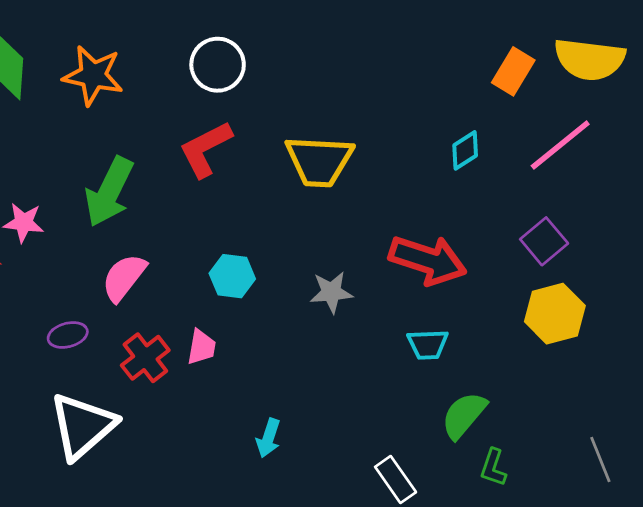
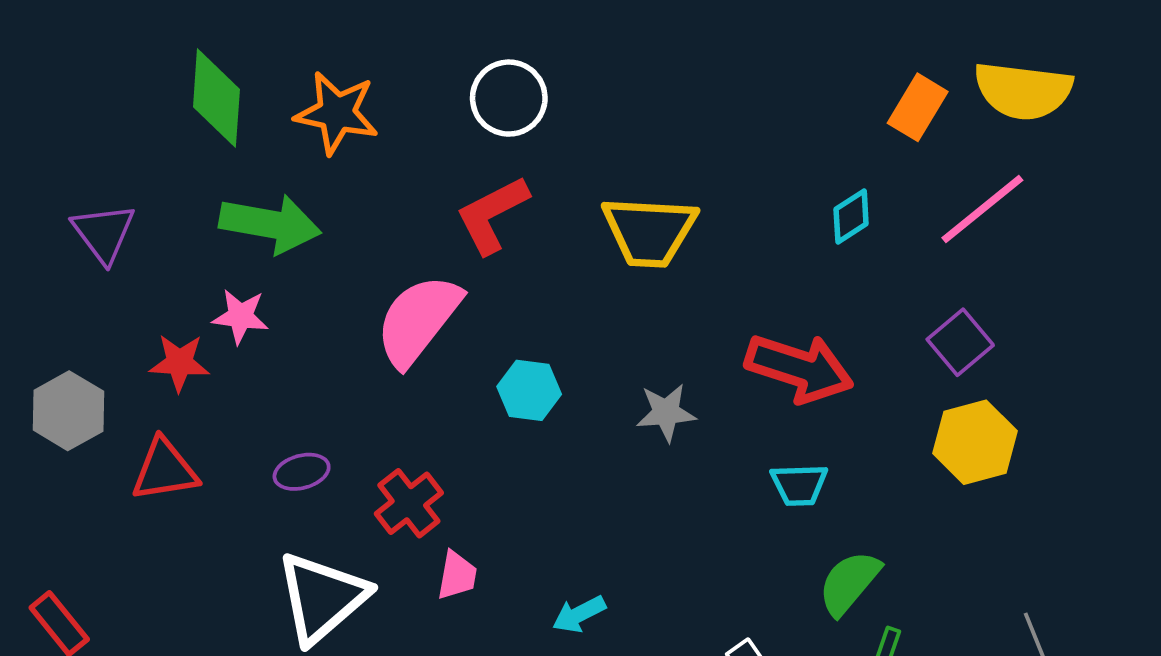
green arrow: (109, 192) -> (270, 224), moved, turned -106
pink semicircle: (124, 277) -> (418, 320), moved, size x1.4
pink trapezoid: (202, 347) -> (457, 575), moved
cyan arrow: (268, 438) -> (579, 614), turned 45

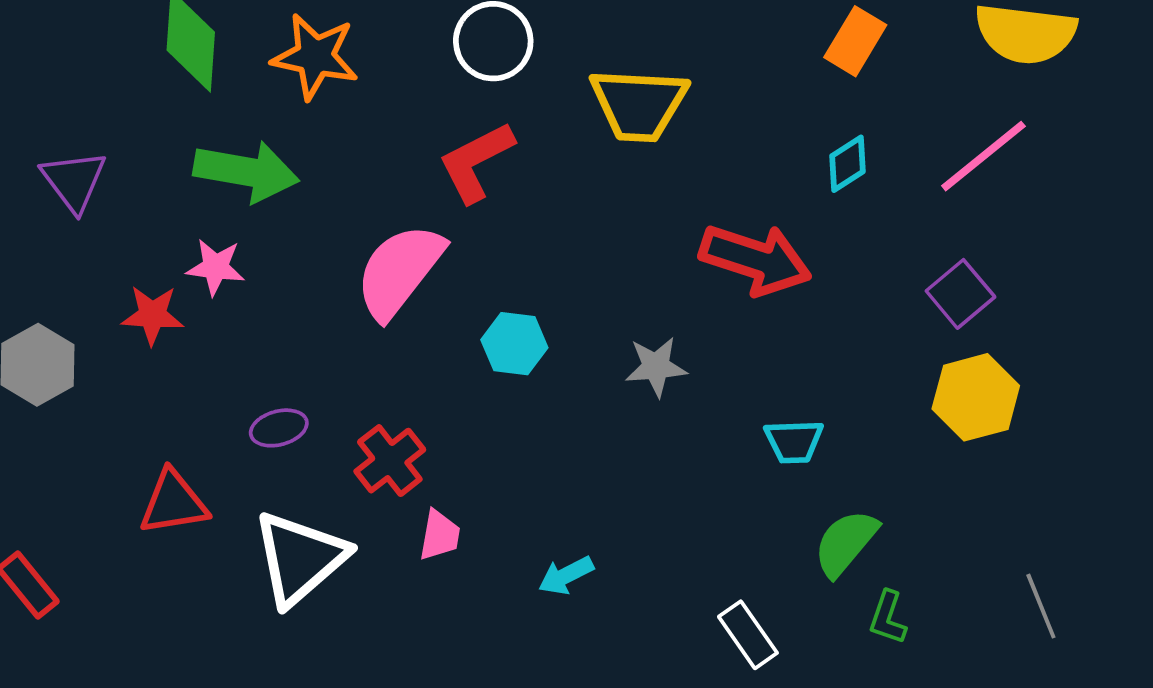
orange rectangle: (918, 107) -> (855, 41), moved
yellow trapezoid: (649, 231) -> (639, 104), moved
red arrow: (799, 368) -> (756, 259), moved
red triangle: (165, 470) -> (173, 503), moved

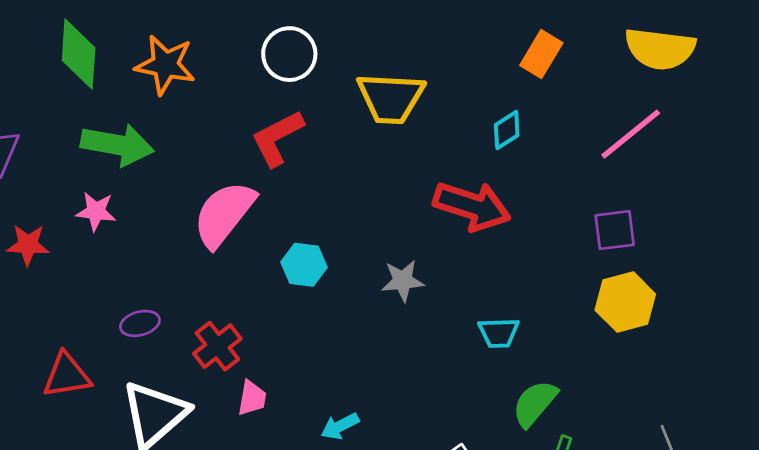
cyan diamond: (847, 164) -> (507, 130), moved
purple square: (960, 294) -> (615, 230), turned 33
red star: (152, 315) -> (28, 245), moved

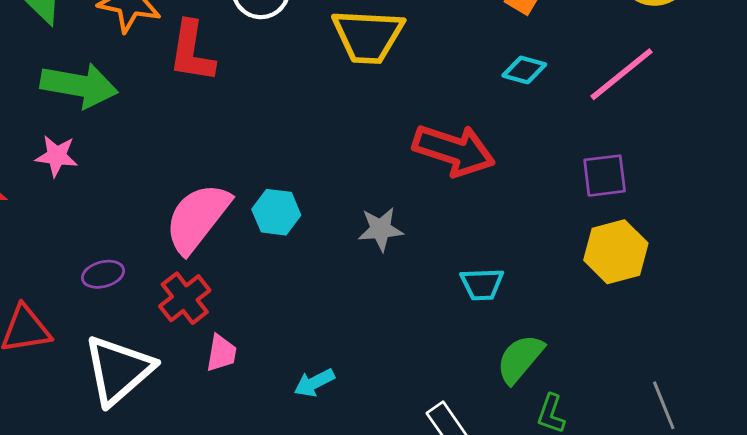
cyan diamond: (507, 130) -> (524, 70), moved, turned 48
red L-shape: (277, 138) -> (192, 52), moved, turned -54
pink semicircle: (224, 214) -> (197, 218), moved

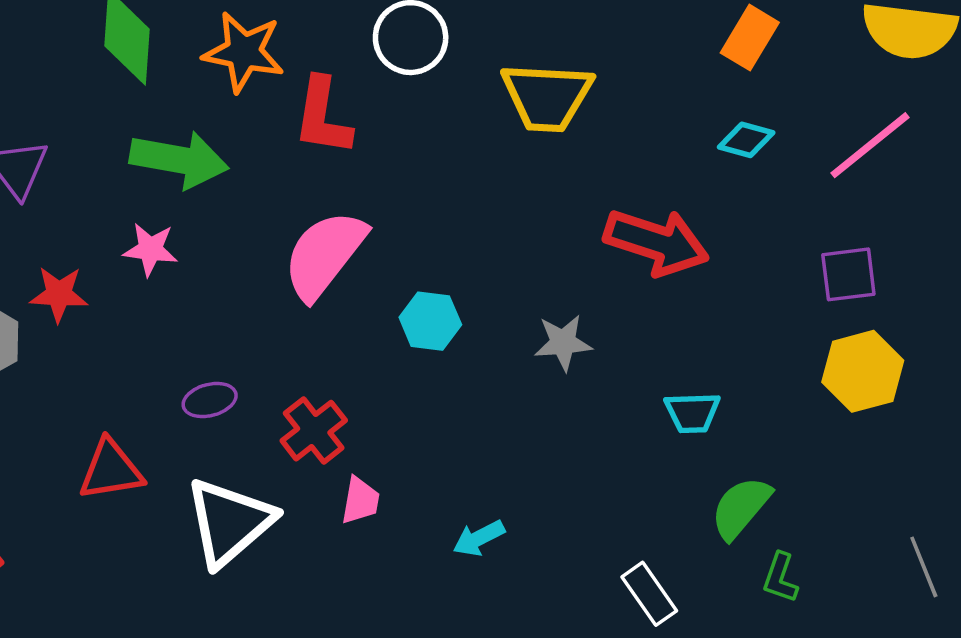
pink semicircle: (197, 218) -> (324, 255), moved

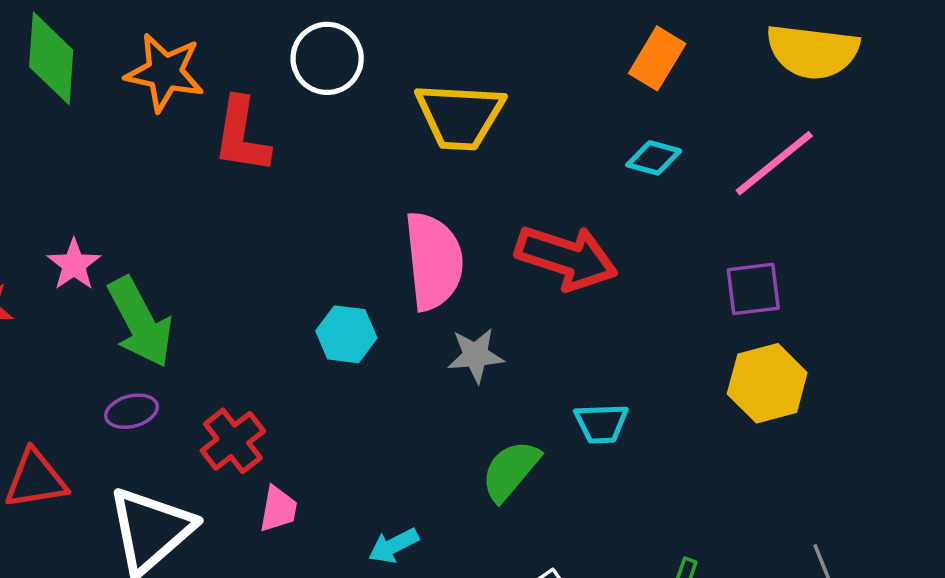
green arrow: (179, 160) -> (140, 322), moved, turned 52
pink star: (150, 249) -> (74, 264), turned 30
pink semicircle: (324, 255) -> (434, 261), moved, turned 136
green semicircle: (741, 508) -> (510, 471), moved

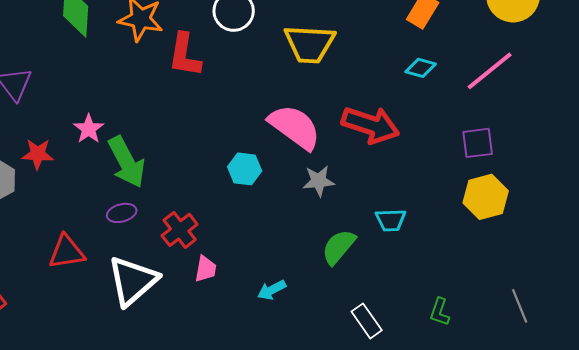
pink semicircle: (434, 261) -> (295, 127), turned -48

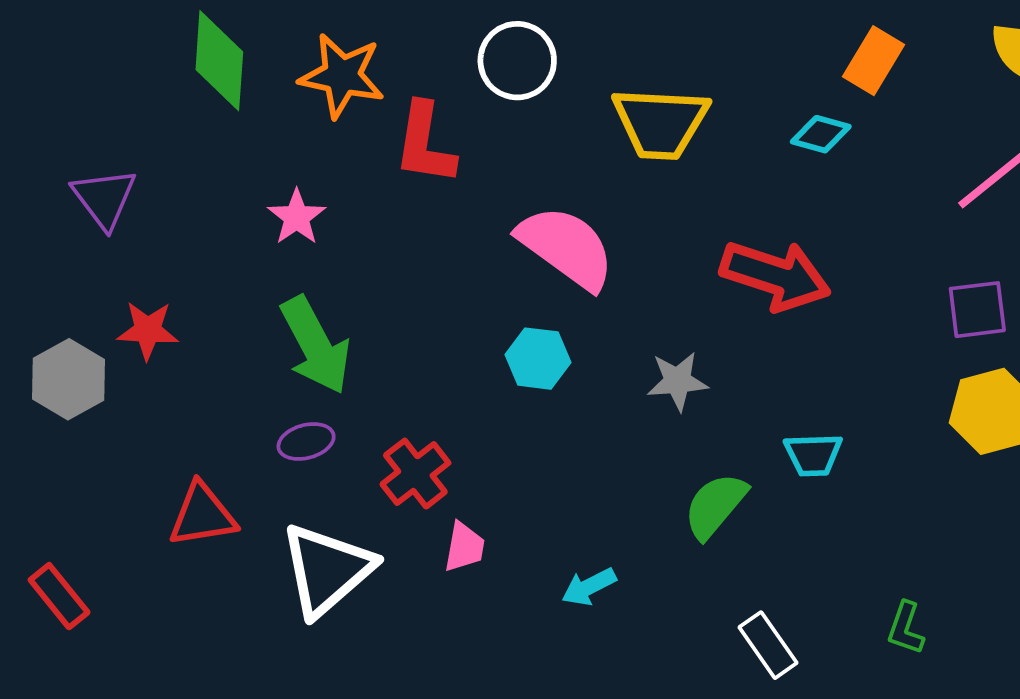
cyan diamond: (421, 68) -> (821, 134), moved
pink semicircle: (295, 127) -> (566, 247), moved
pink star: (89, 129) -> (297, 217), moved

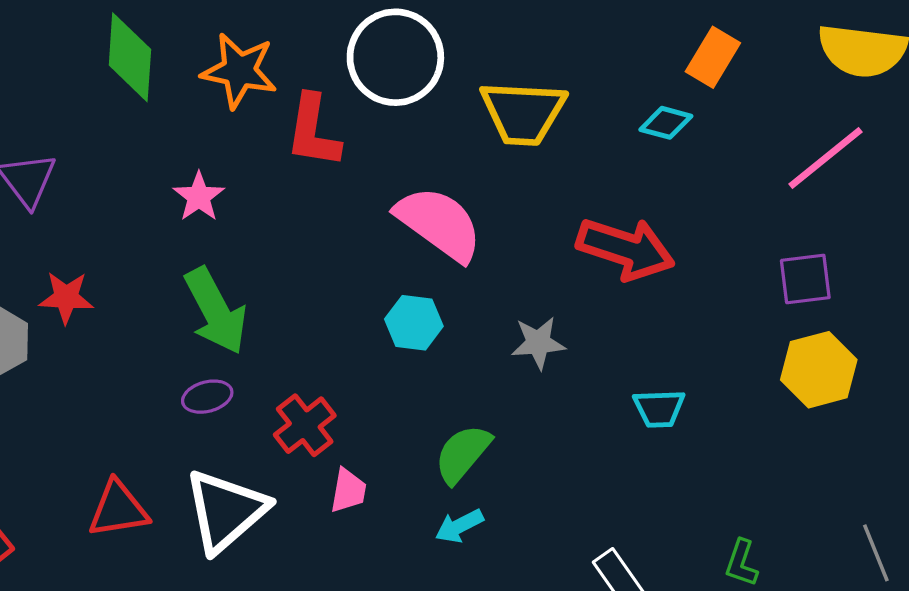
white circle: (517, 61) -> (395, 57), size x1.4
green semicircle: (715, 506) -> (463, 454), moved
red triangle: (202, 515) -> (118, 509), moved

